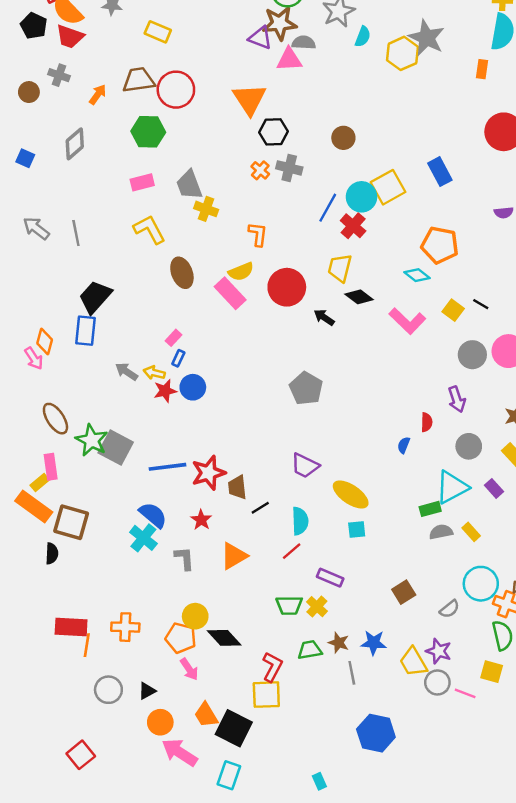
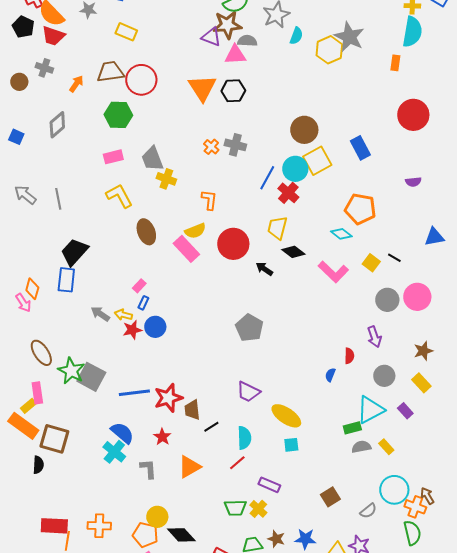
black hexagon: (274, 132) -> (233, 91), moved
brown circle: (343, 138) -> (304, 130), moved, size x1.4

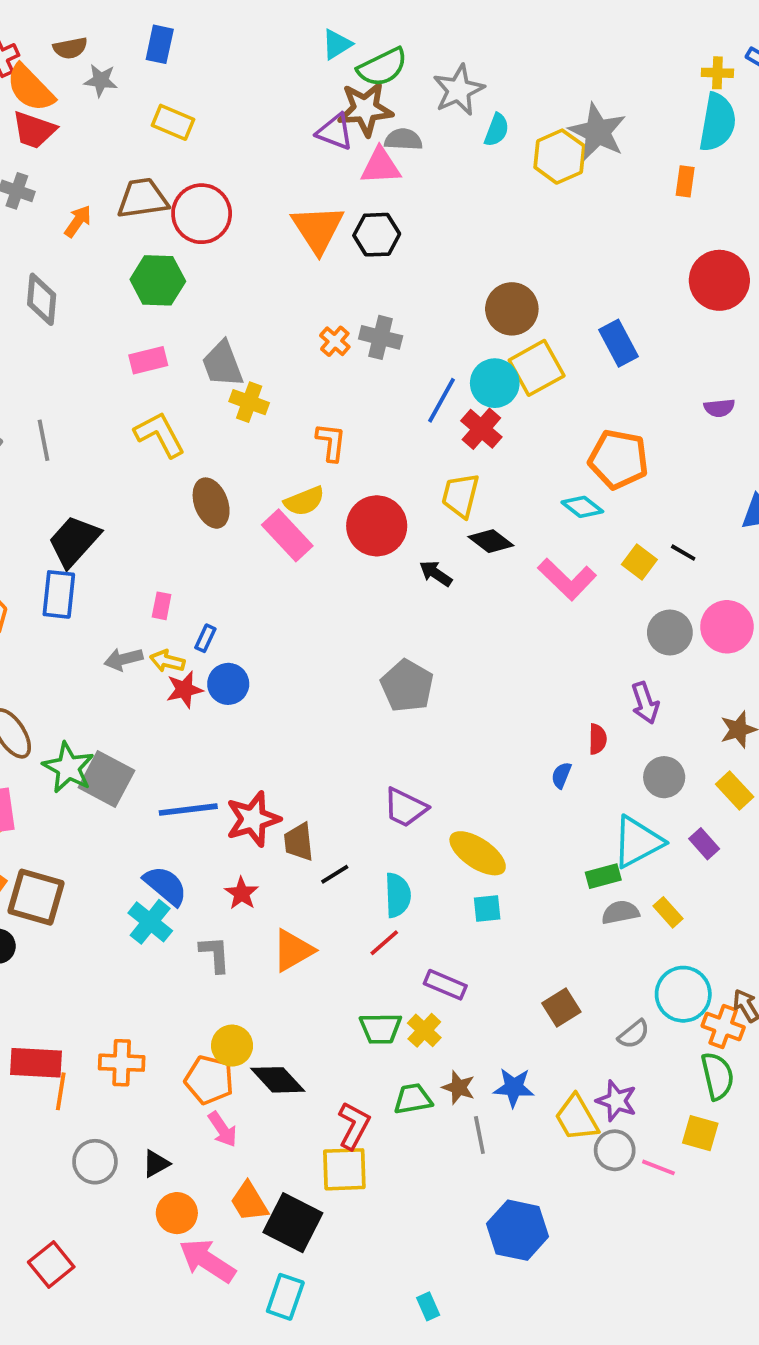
gray diamond: (57, 125) -> (42, 299), turned -44
pink rectangle: (139, 286) -> (162, 606), moved, turned -32
gray arrow: (100, 314) -> (124, 659), turned -48

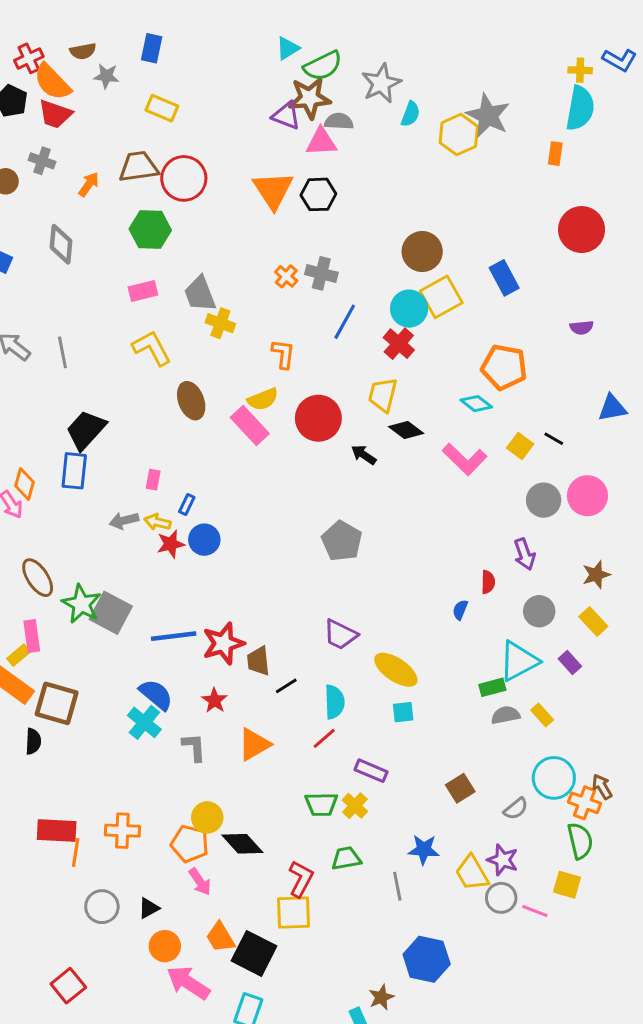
blue line: (441, 400) -> (345, 322), moved
brown star: (459, 1087) -> (381, 997), moved, turned 30

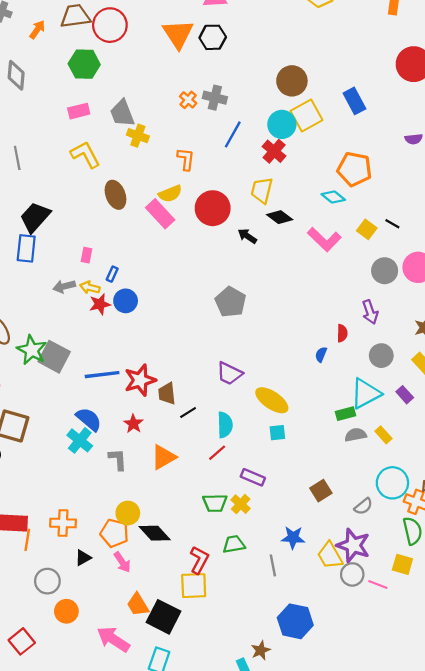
purple star: (503, 860) -> (353, 545), size x1.4
black triangle: (149, 908) -> (83, 558), moved
orange circle: (165, 946) -> (66, 611), moved

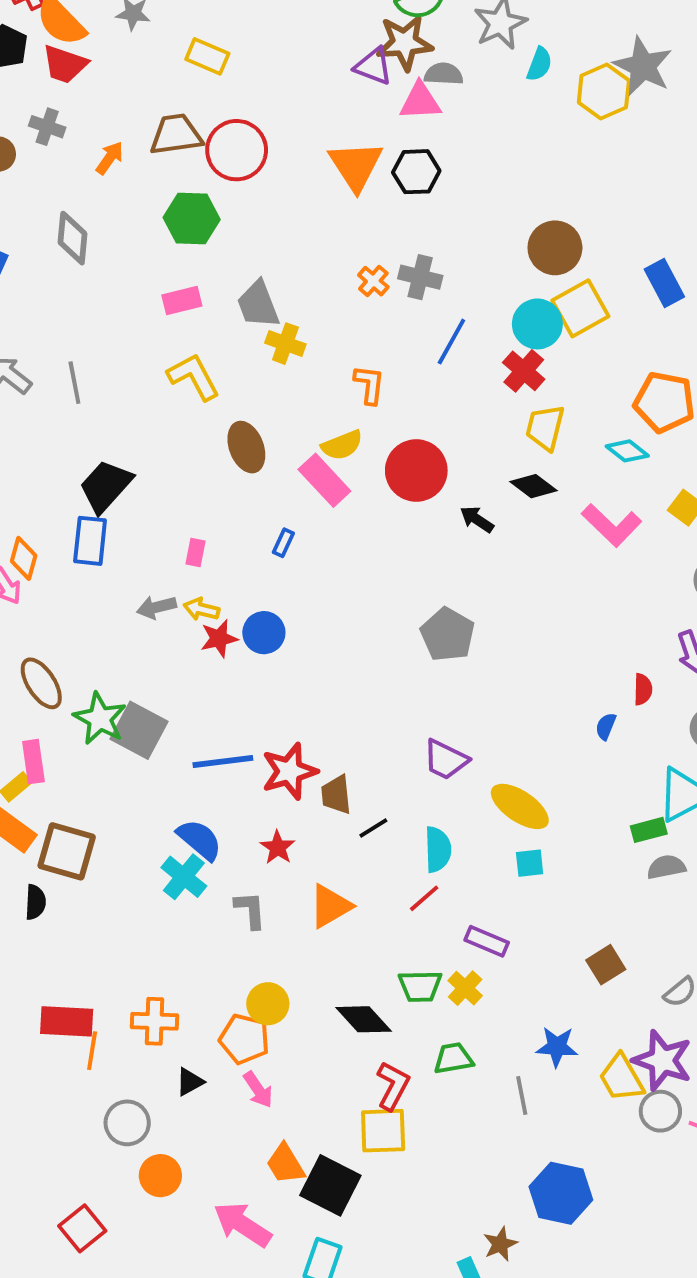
yellow trapezoid: (262, 190) -> (545, 428), moved
blue rectangle: (112, 274) -> (283, 543), moved
black diamond: (155, 533) -> (364, 1019), moved

